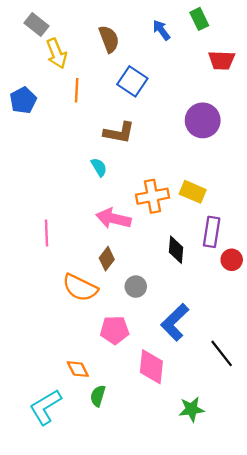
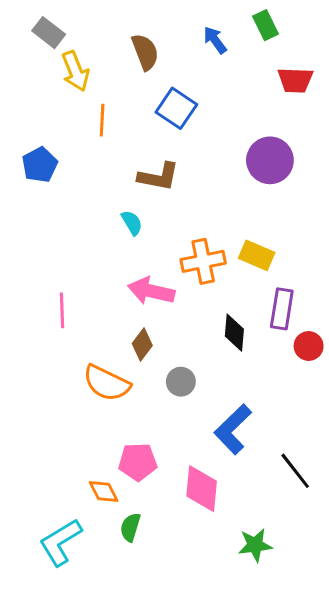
blue pentagon: (23, 100) -> (40, 165), moved
pink pentagon: (115, 330) -> (138, 462), moved

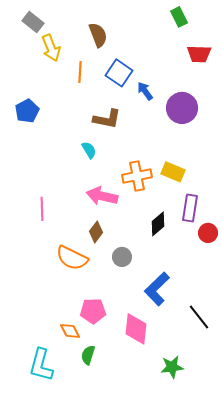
blue arrow: (215, 40) -> (145, 91), moved
orange line: (102, 120) -> (80, 72), moved
black diamond: (234, 333) -> (158, 224), turned 45
cyan L-shape: (61, 542) -> (41, 365), turned -44

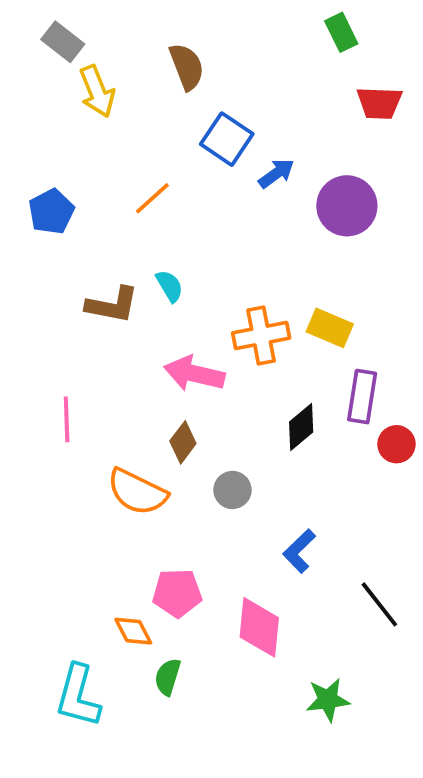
orange line: (80, 72) -> (152, 198), moved, turned 45
blue arrow: (145, 91) -> (276, 173), turned 90
brown L-shape: (107, 119) -> (112, 305), moved
pink line: (42, 209) -> (67, 419), moved
blue L-shape: (157, 289) -> (299, 551), size x0.7

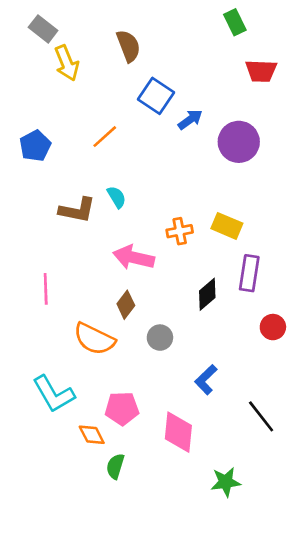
orange cross: (261, 336) -> (180, 231), size x0.7
red circle: (396, 444) -> (273, 327), moved
cyan L-shape: (78, 696) -> (54, 394), moved, turned -45

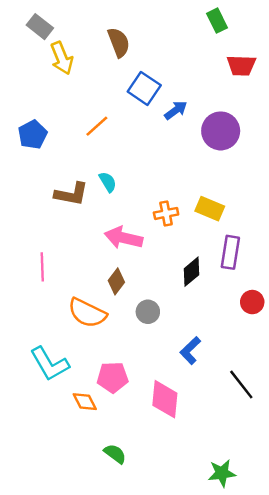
green semicircle: (115, 466) -> (115, 454), moved, turned 110
green star: (226, 482) -> (222, 473), moved

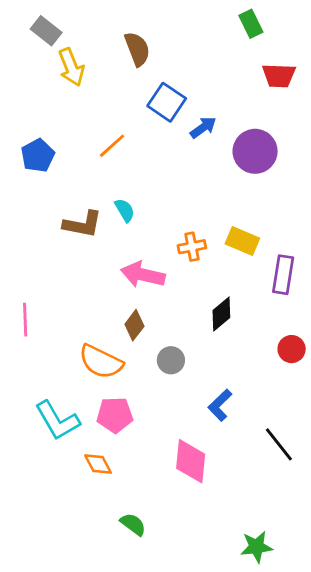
purple rectangle: (230, 252) -> (283, 275), moved
pink line: (42, 267) -> (25, 320), moved
pink pentagon: (113, 377) -> (115, 415), moved

